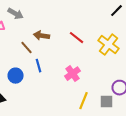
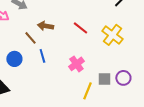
blue circle: (16, 76) -> (14, 59), moved
gray square: (106, 102) -> (104, 79), moved

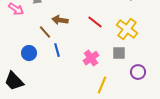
gray square: (104, 79) -> (119, 53), moved

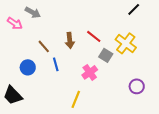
brown arrow: (60, 20) -> (70, 40), moved, turned -105
gray square: (119, 53) -> (106, 55), moved, turned 32
yellow line: (102, 85) -> (76, 99), moved

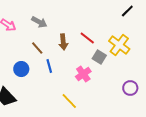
gray arrow: (33, 12) -> (39, 22), moved
yellow line: (76, 99) -> (69, 101), turned -66

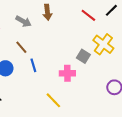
red line: (87, 38) -> (88, 15), moved
brown arrow: (63, 42) -> (47, 12), moved
pink cross: (83, 74) -> (67, 73), turned 35

